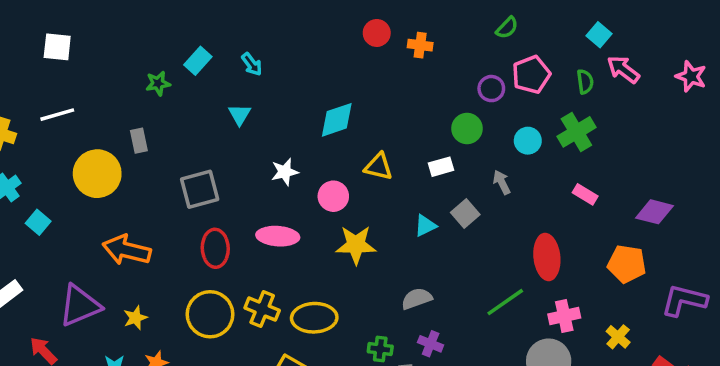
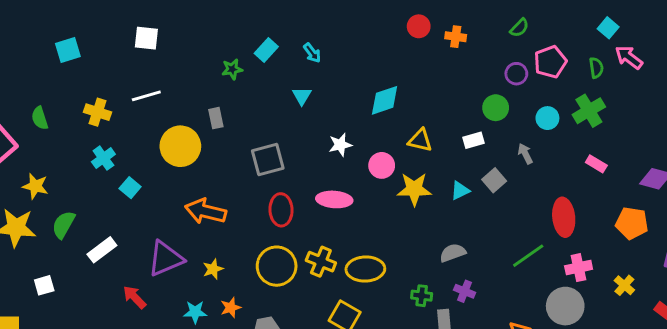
green semicircle: (507, 28) -> (519, 28), moved
yellow star: (356, 245) -> (414, 189), moved

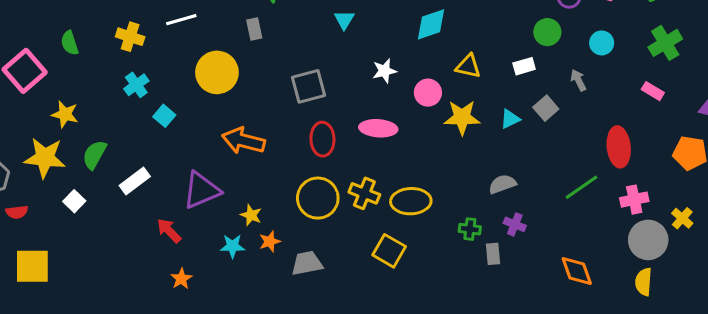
green cross: (589, 111) -> (665, 43), moved
gray rectangle: (216, 118) -> (254, 29), moved
yellow star: (213, 269) -> (251, 215), moved, turned -30
white square: (44, 285) -> (74, 201), moved, turned -30
gray circle: (565, 306) -> (648, 240), moved

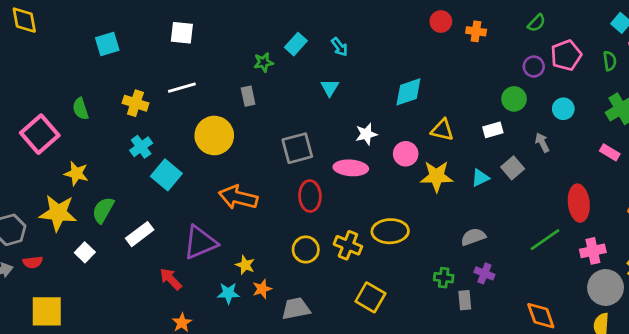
cyan square: (164, 116) -> (166, 175), size x1.5
pink ellipse: (378, 128) -> (351, 168), moved
yellow circle: (318, 198) -> (306, 250), size x0.7
yellow ellipse: (411, 201) -> (390, 231), moved

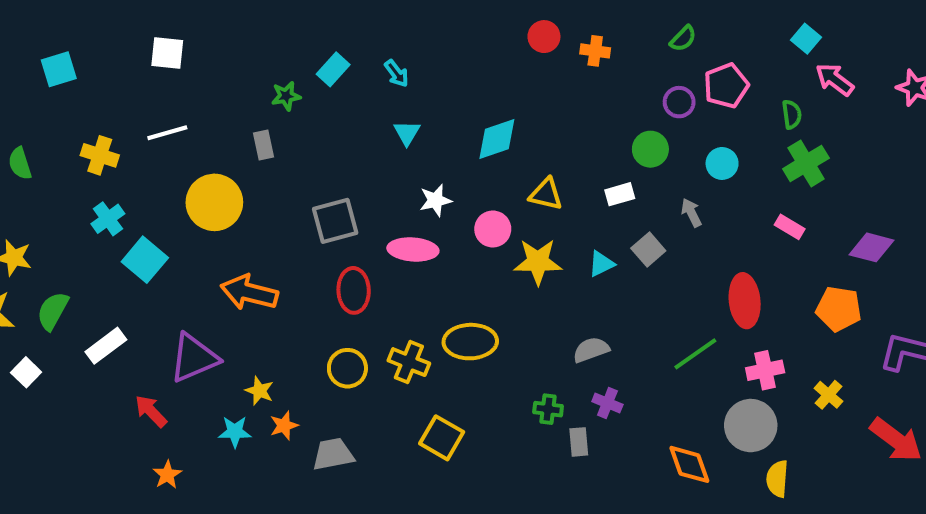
green semicircle: (610, 61) -> (792, 114), moved
cyan triangle: (330, 88) -> (407, 133), moved
gray circle: (606, 288) -> (751, 426), moved

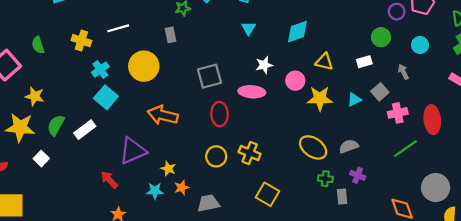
cyan cross: (108, 219) -> (100, 69), moved
yellow ellipse: (470, 342) -> (313, 147), moved, turned 36
white rectangle: (106, 346) -> (85, 130), moved
pink cross: (765, 370) -> (398, 113), moved

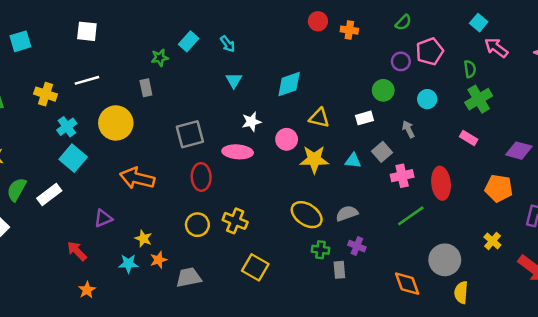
cyan triangle: (354, 100) -> (353, 161), turned 32
purple triangle: (133, 151) -> (103, 218), size x0.6

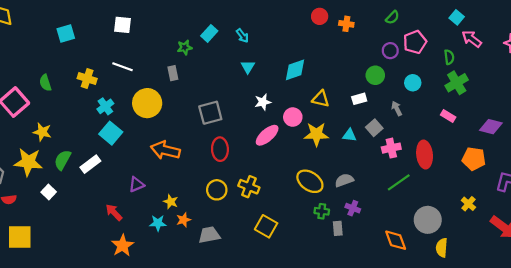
white line: (87, 80) -> (123, 67), turned 36
pink ellipse: (238, 152) -> (267, 135), moved, turned -45
orange star: (87, 290) -> (123, 246), size x1.5

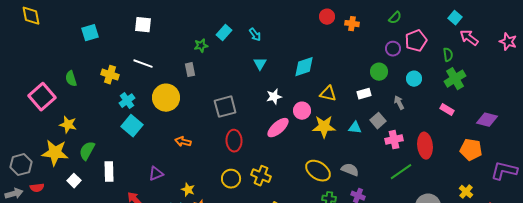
orange arrow: (165, 150) -> (183, 142), size x0.6
white rectangle: (90, 164) -> (109, 172), moved, turned -54
gray semicircle: (344, 180) -> (350, 170), turned 42

